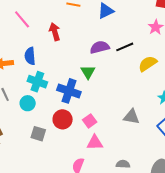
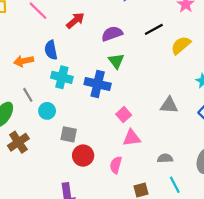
red arrow: (55, 32) -> (75, 20), turned 72
purple semicircle: (100, 47) -> (112, 34), moved
cyan circle: (28, 103) -> (47, 111), moved
red circle: (63, 119) -> (83, 156), moved

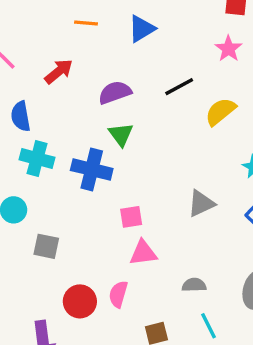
gray triangle: (169, 105) -> (201, 203), turned -30
pink square: (124, 115) -> (131, 217), turned 32
red circle: (83, 156) -> (80, 301), moved

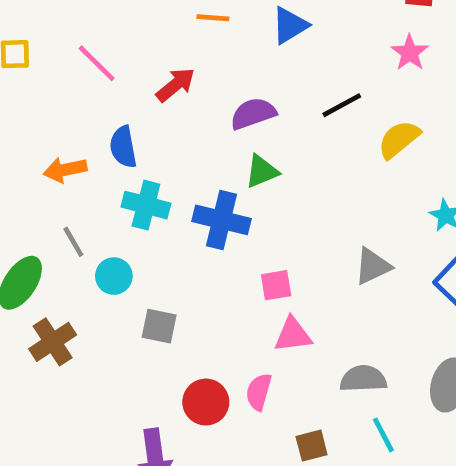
green triangle: (121, 134) -> (262, 171), turned 44
gray semicircle: (194, 285) -> (363, 379), size x1.4

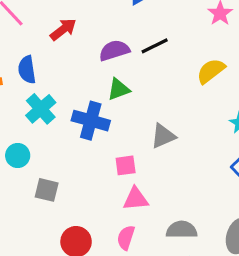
black line: (342, 105) -> (155, 46), moved
cyan cross: (146, 205) -> (41, 109), turned 32
gray triangle: (373, 266) -> (163, 136), moved
pink semicircle: (259, 392) -> (126, 238), moved

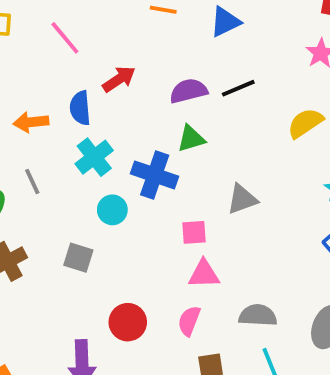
red arrow: (63, 29) -> (119, 79), moved
cyan circle: (18, 155) -> (112, 210), moved
gray square: (47, 190) -> (78, 258), moved

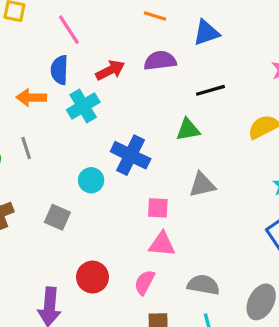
purple semicircle: (189, 91) -> (160, 61), moved
blue semicircle: (80, 108) -> (59, 70), moved
green triangle: (191, 139) -> (188, 130), moved
cyan cross: (94, 157) -> (83, 106), moved

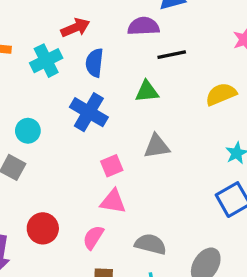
purple semicircle: (160, 61) -> (143, 26), moved
blue semicircle: (59, 70) -> (94, 63), moved
cyan circle: (91, 180) -> (28, 131), moved
pink square: (158, 208) -> (112, 166), turned -30

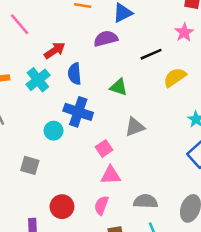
black line: (172, 55) -> (151, 54), moved
green triangle: (147, 91) -> (119, 87), turned 36
cyan circle: (28, 131) -> (54, 131), moved

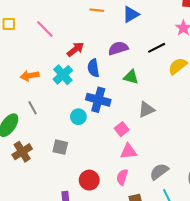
purple semicircle: (106, 39) -> (118, 48), moved
gray semicircle: (146, 201) -> (159, 172), turned -36

